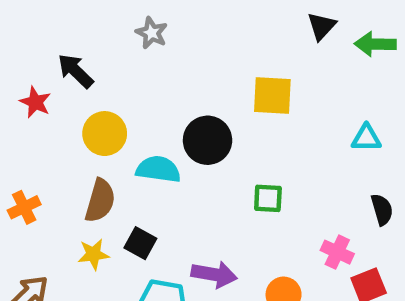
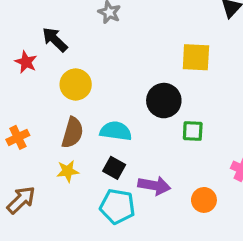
black circle: (208, 140) -> (164, 101), moved
cyan semicircle: (158, 169) -> (116, 131), moved
black square: (140, 243) -> (114, 168), moved

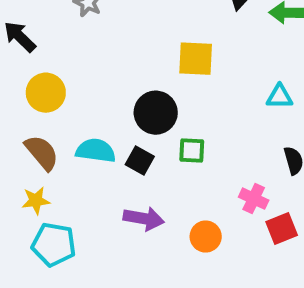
brown semicircle: (72, 133) -> (42, 153), turned -56
black square: (114, 168) -> (140, 161), moved
cyan pentagon: (117, 206) -> (54, 244), moved

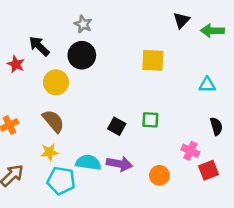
black circle: (156, 113) -> (82, 55), moved
cyan semicircle: (96, 151) -> (88, 162), moved

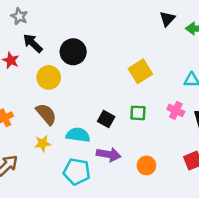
gray star: (83, 24) -> (19, 16), moved
yellow square: (153, 60) -> (140, 71), moved, turned -35
pink cross: (190, 151) -> (176, 110), moved
cyan semicircle: (88, 162) -> (78, 135), moved
cyan pentagon: (61, 181) -> (77, 172), moved

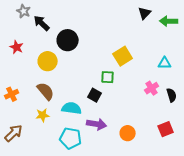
black arrow: (33, 43) -> (42, 23), moved
pink cross: (176, 110) -> (152, 88), turned 32
green square: (138, 113) -> (108, 77), moved

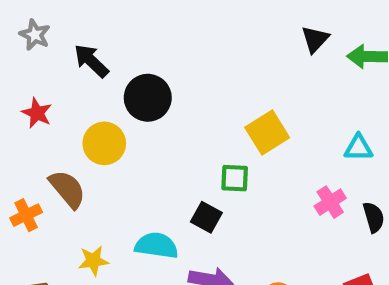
gray star: (24, 11) -> (35, 35), moved
brown semicircle: (46, 91) -> (67, 189), moved

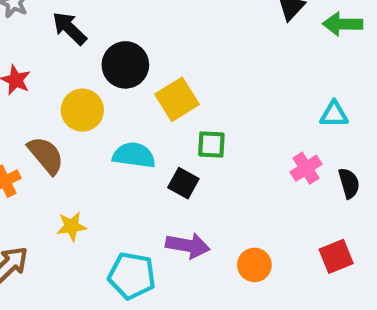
yellow square: (267, 133) -> (177, 99), moved
cyan semicircle: (156, 245) -> (134, 155), moved

